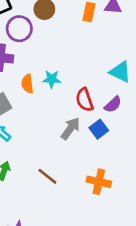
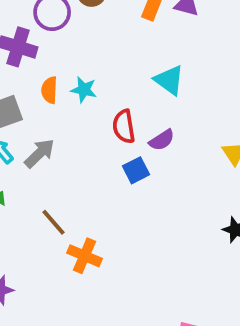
cyan triangle: (120, 72) -> (169, 80), moved
gray arrow: (70, 128) -> (39, 153), moved
orange cross: (99, 182) -> (85, 256), moved

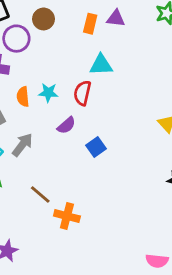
cyan triangle: (169, 80) -> (101, 65), moved, turned -30
red semicircle: (124, 126) -> (82, 93), moved, turned 30
purple semicircle: (162, 140) -> (66, 125), moved

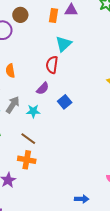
cyan triangle: (101, 65) -> (64, 44), turned -36
cyan star: (48, 93) -> (33, 111), moved
orange cross: (67, 216) -> (27, 160), moved

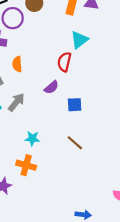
blue square: (65, 102) -> (75, 105), turned 32
cyan star: (33, 111) -> (32, 138), moved
brown line: (28, 139) -> (75, 143), moved

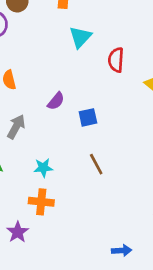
red semicircle: (64, 62) -> (116, 60), moved
brown line: (75, 143) -> (96, 164), turned 30

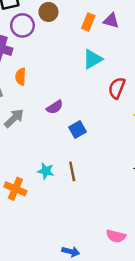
blue square: (88, 117) -> (78, 130), turned -35
cyan star: (43, 168) -> (46, 171), moved

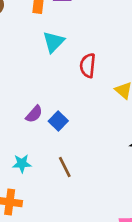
purple semicircle: (55, 107) -> (34, 114), moved
cyan star: (46, 171) -> (22, 164), moved

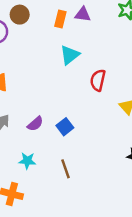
purple semicircle: (34, 114) -> (35, 124), moved

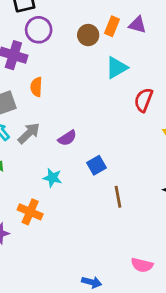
brown circle: (20, 15) -> (88, 35), moved
blue square: (65, 127) -> (96, 165), moved
brown line: (65, 169) -> (118, 197), moved

